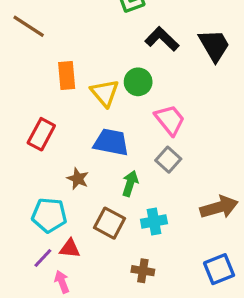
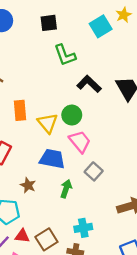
pink trapezoid: (170, 120) -> (80, 142), moved
cyan cross: (154, 222) -> (83, 228), moved
brown square: (110, 223) -> (46, 239), moved, turned 30

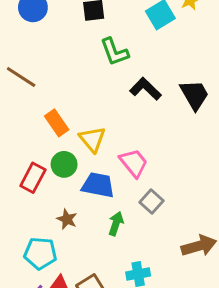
orange rectangle: (20, 110) -> (57, 123), turned -30
green circle: (72, 115) -> (64, 164), moved

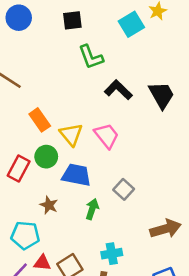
pink trapezoid: (134, 163) -> (107, 136), moved

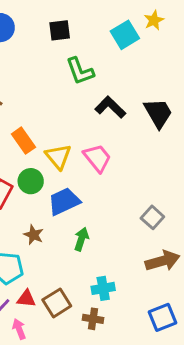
blue trapezoid: (76, 175) -> (64, 201), turned -36
gray square: (124, 189) -> (152, 217), moved

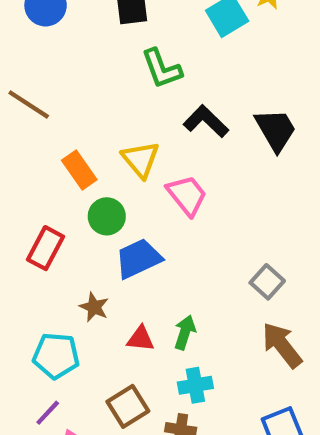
yellow triangle: (58, 157) -> (141, 159), moved
green circle: (31, 181) -> (107, 216), moved
green arrow: (81, 239) -> (185, 332), moved
brown arrow: (163, 261) -> (282, 345), turned -112
red triangle: (26, 299) -> (141, 339), moved

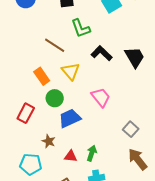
brown line: (29, 104) -> (55, 45), moved
pink trapezoid: (187, 195) -> (101, 97), moved

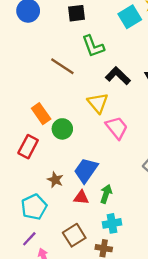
yellow triangle: (71, 71) -> (98, 103), moved
orange rectangle: (42, 76) -> (41, 114), moved
blue trapezoid: (70, 118) -> (86, 170), moved, turned -30
cyan pentagon: (31, 164) -> (34, 207), turned -30

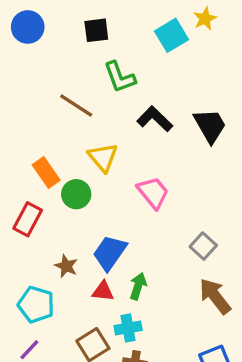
yellow triangle: (98, 103) -> (103, 157), moved
cyan pentagon: (34, 207) -> (36, 305), turned -30
cyan cross: (112, 223) -> (128, 328), moved

